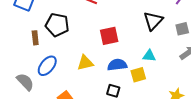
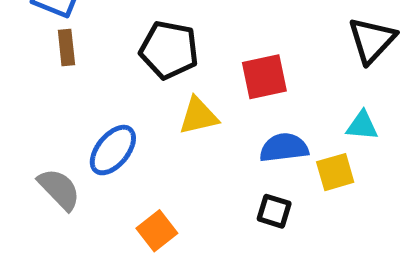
black pentagon: (57, 25) -> (169, 50), moved
brown rectangle: (35, 38) -> (66, 47), moved
yellow triangle: (85, 63) -> (198, 116), moved

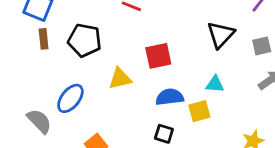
black pentagon: (169, 50) -> (85, 40), moved

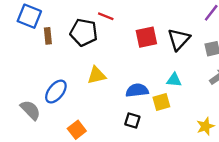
brown rectangle: (44, 39) -> (48, 36), moved
black pentagon: (85, 40) -> (84, 32), moved
red square: (158, 56) -> (146, 37), moved

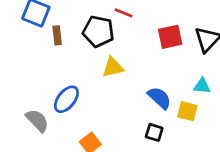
yellow triangle: (96, 75) -> (113, 67), moved
blue semicircle: (137, 90) -> (159, 98), turned 50
yellow square: (161, 102) -> (187, 111), turned 30

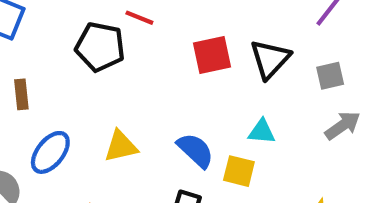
brown rectangle: (57, 35) -> (21, 94), moved
yellow triangle: (113, 67) -> (121, 146), moved

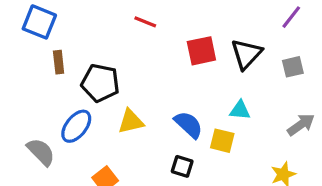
black pentagon: (100, 47) -> (100, 83), moved
brown rectangle: (21, 94) -> (59, 62), moved
gray arrow: (343, 125) -> (301, 125), moved

